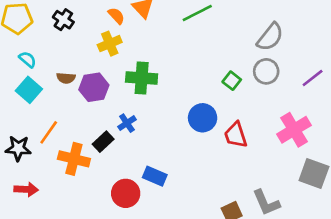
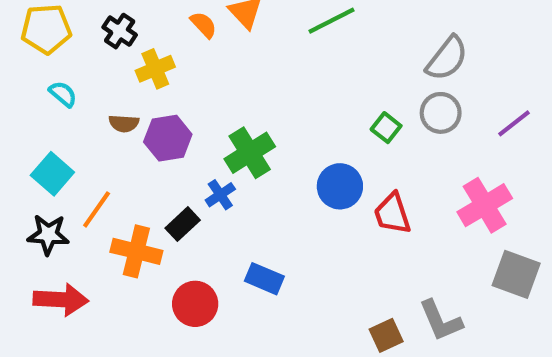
yellow cross: (110, 44) -> (155, 69), moved
green cross: (142, 78) -> (250, 153), moved, turned -36
cyan square: (29, 90) -> (52, 174), moved
red arrow: (26, 189) -> (61, 300), size x1.4
red circle: (126, 193) -> (195, 304), moved

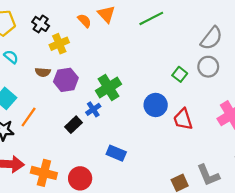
orange cross: (136, 251) -> (44, 173), moved
red circle: (195, 304) -> (80, 178), moved

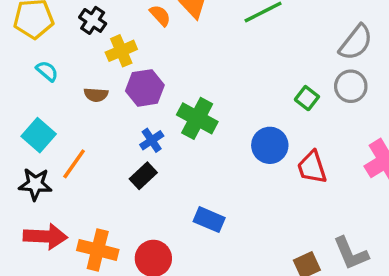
purple hexagon: (66, 80) -> (145, 88), moved
green cross: (109, 87) -> (197, 118), turned -30
blue cross: (93, 109) -> (152, 140), moved

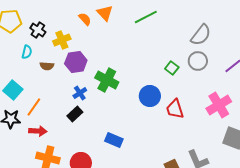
black cross: (93, 20) -> (38, 30), moved
cyan semicircle: (47, 71) -> (27, 52), moved, turned 64
red arrow: (45, 236) -> (38, 131), moved, size x0.7

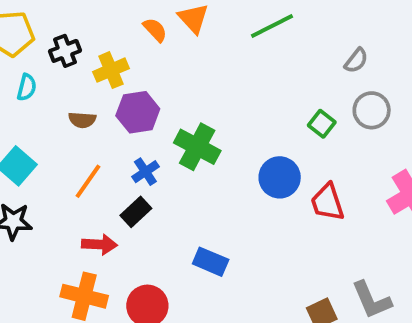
black cross: (38, 30) -> (65, 51), turned 35
gray semicircle: (201, 35) -> (356, 61), moved, size x0.6
cyan semicircle: (27, 52) -> (27, 87), moved
orange line: (34, 107) -> (88, 181), moved
red arrow: (38, 131) -> (99, 244), moved

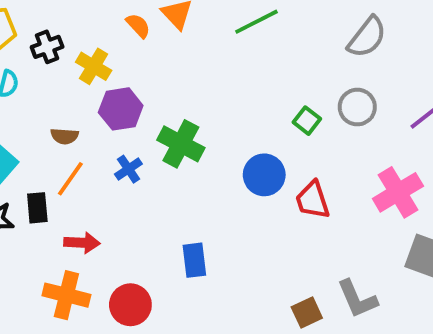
gray semicircle: (356, 61) -> (367, 37), moved, size x1.6
yellow cross: (111, 70) -> (94, 66), turned -36
brown semicircle: (82, 120) -> (64, 136), moved
black rectangle: (136, 212) -> (37, 208), moved, turned -52
blue rectangle: (211, 262) -> (194, 260), turned 60

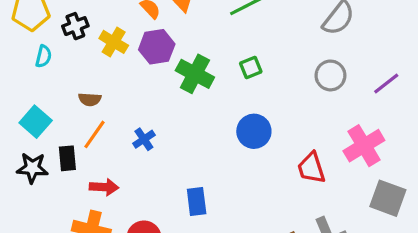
purple hexagon: (121, 109) -> (157, 47), moved
green square: (307, 121) -> (251, 67), moved, turned 30
green cross: (181, 144) -> (195, 74), moved
blue cross: (128, 169) -> (144, 139), moved
red trapezoid: (313, 200) -> (311, 168), moved

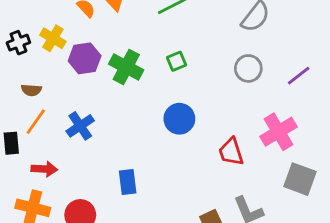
black cross: (75, 26) -> (18, 43), moved
purple hexagon: (157, 47) -> (85, 58), moved
blue cross: (144, 139) -> (80, 126), size x1.4

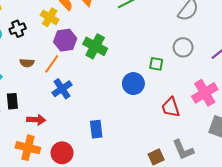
yellow cross: (53, 38) -> (50, 17), moved
green square: (176, 61) -> (156, 64), moved, turned 32
orange line: (36, 122) -> (52, 64), moved

